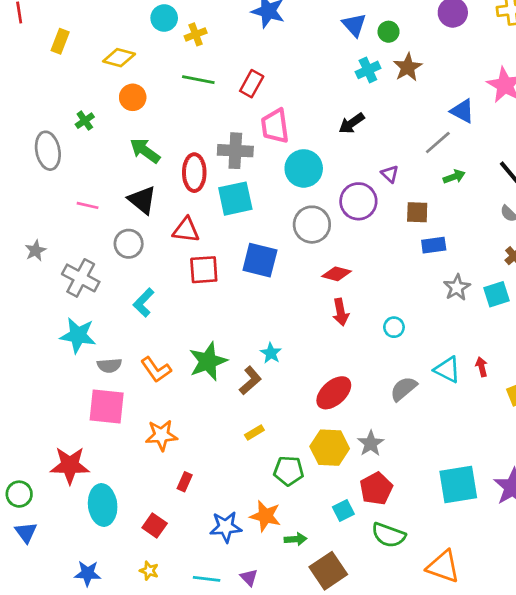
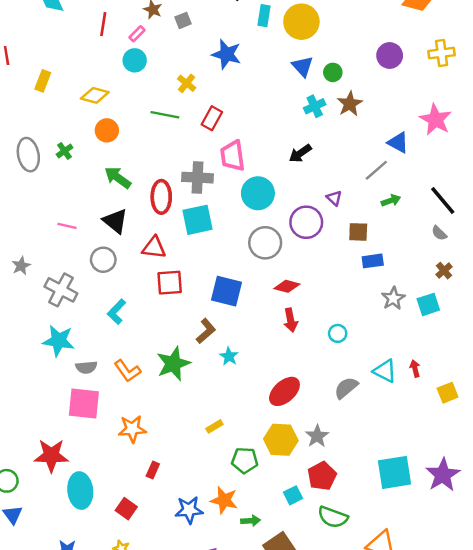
yellow cross: (196, 34) -> (187, 83), moved, turned -30
gray ellipse: (48, 151) -> (28, 155), moved
blue square: (260, 260) -> (226, 291), moved
brown L-shape: (250, 381) -> (206, 331), moved

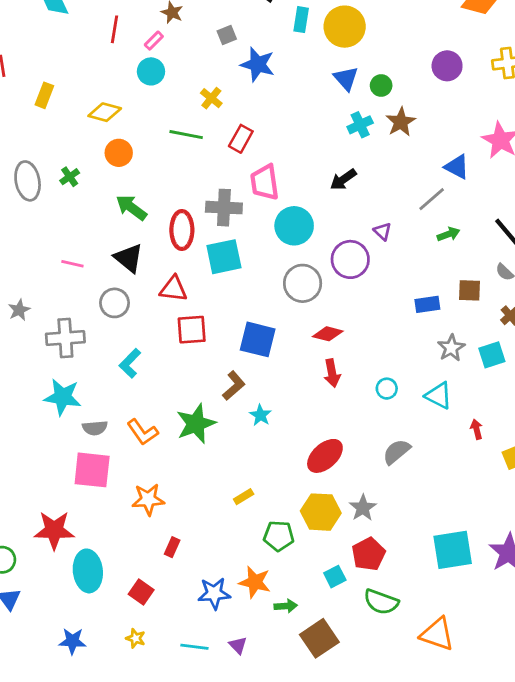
gray square: (183, 20) -> (227, 35), moved
brown square: (358, 232) -> (469, 290), moved
gray cross: (61, 290) -> (65, 338), turned -32
cyan triangle: (385, 371) -> (439, 396), moved

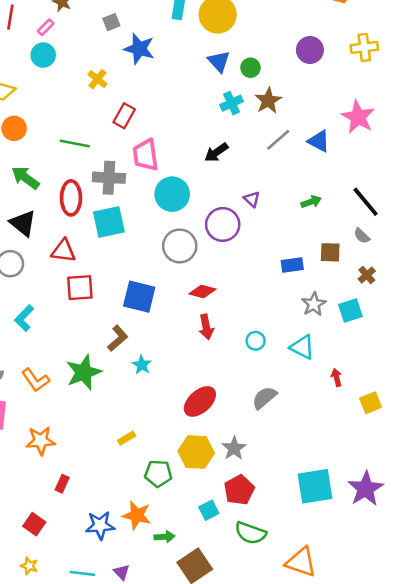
green line: (186, 135) -> (75, 144), moved
gray line: (432, 199) -> (278, 140), moved

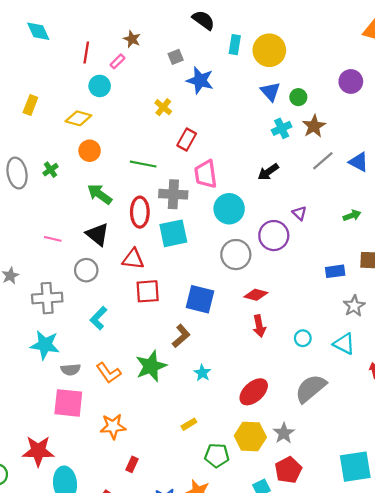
cyan circle: (43, 55) -> (100, 86), moved
cyan star: (142, 365) -> (202, 373), moved
gray semicircle: (264, 398) -> (311, 388), size x1.4

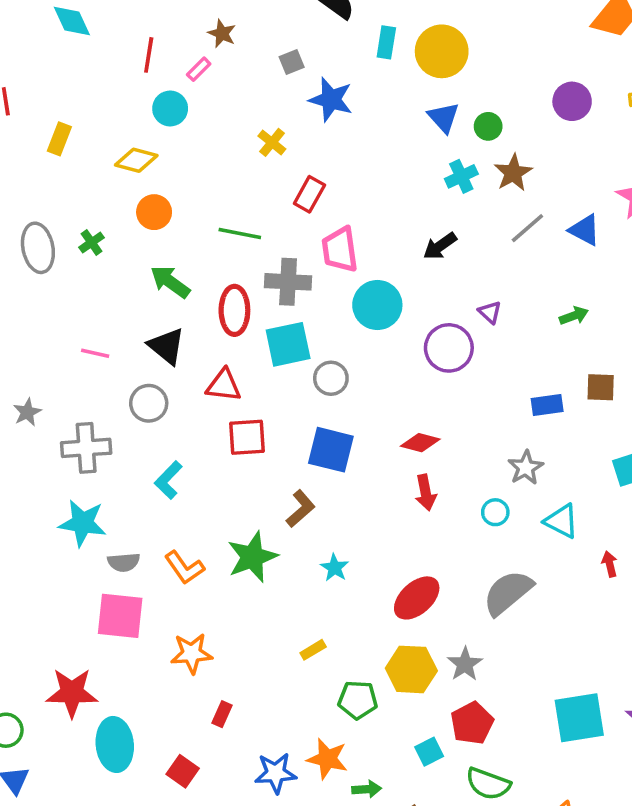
gray circle: (236, 255) -> (331, 378), moved, size x0.7
gray star: (354, 306) -> (526, 468), moved

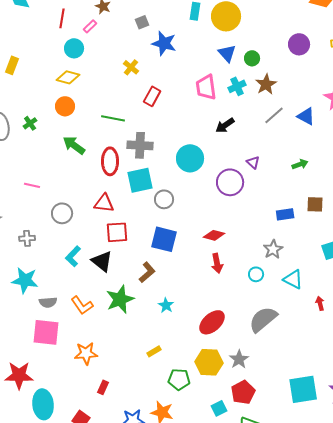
yellow diamond: (136, 160) -> (68, 77), moved
pink trapezoid: (340, 250) -> (206, 87), moved
black triangle: (167, 346) -> (102, 261), moved
gray cross: (86, 448) -> (27, 238), size x0.6

